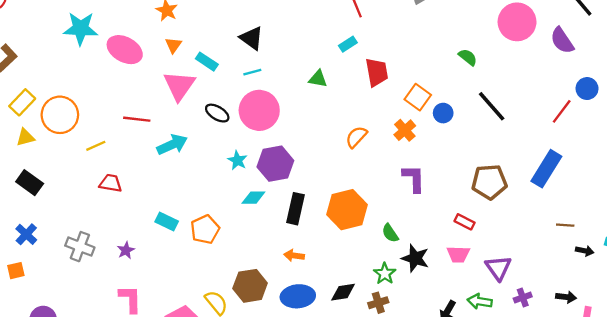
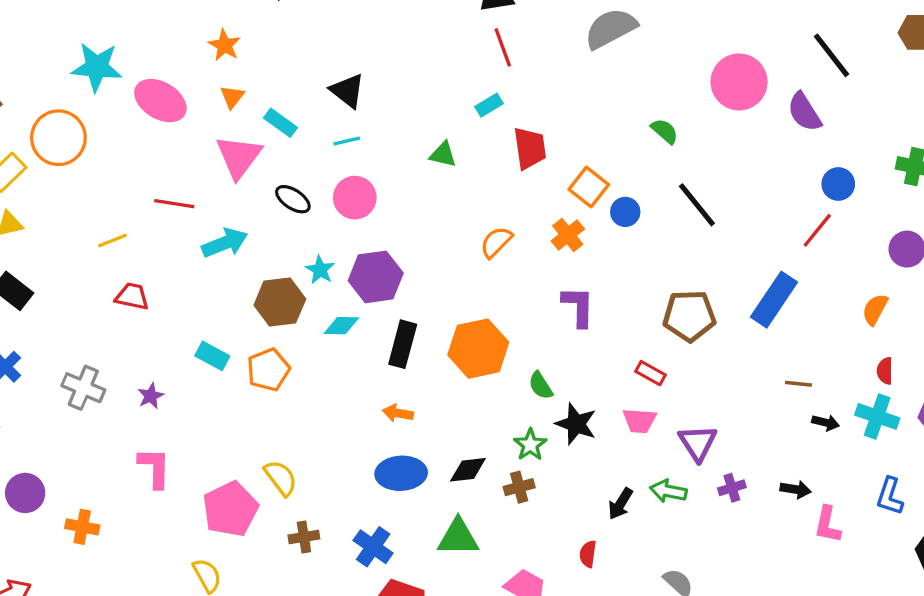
pink circle: (259, 110) -> (355, 198), size x0.7
red line: (562, 111) -> (817, 230), moved
orange circle: (60, 115) -> (58, 138), moved
brown hexagon: (250, 286) -> (280, 302), moved

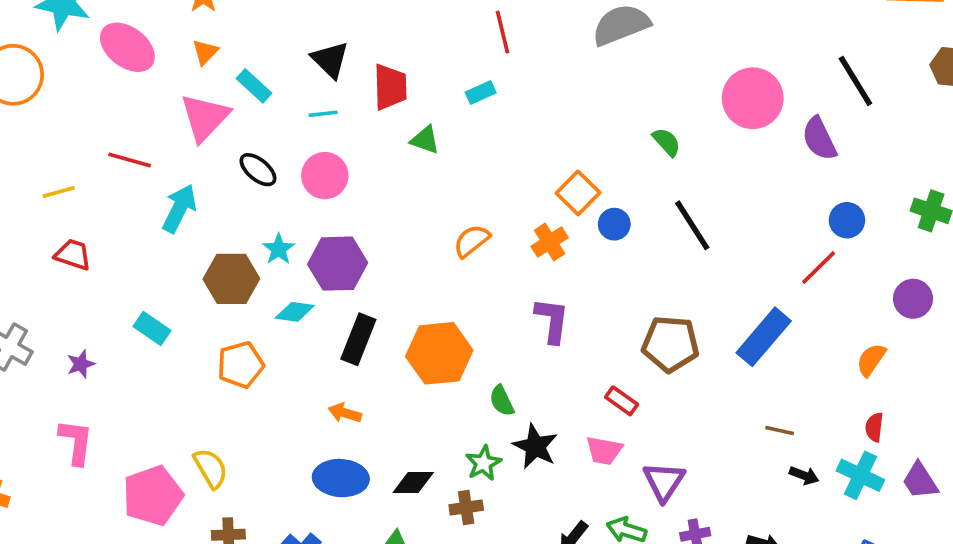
red trapezoid: (530, 148) -> (390, 87), moved
cyan arrow: (225, 243) -> (179, 208), turned -48
orange pentagon: (268, 370) -> (241, 365), moved

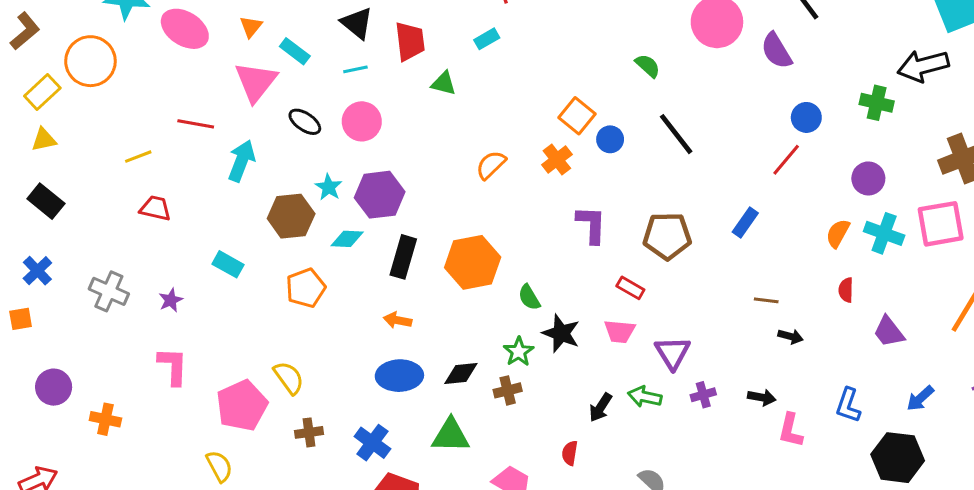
purple L-shape: (552, 320) -> (591, 225), moved
blue rectangle: (764, 337) -> (745, 223), size x0.6
cyan cross: (860, 475) -> (884, 233), moved

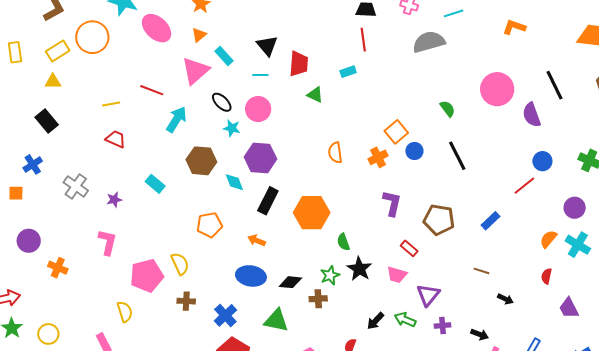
orange semicircle: (491, 165) -> (335, 153), turned -65
cyan star: (329, 187) -> (232, 128), moved, turned -30
cyan diamond: (347, 239) -> (234, 182), turned 55
orange pentagon: (306, 288) -> (209, 225), moved
brown line: (766, 300) -> (482, 271), moved

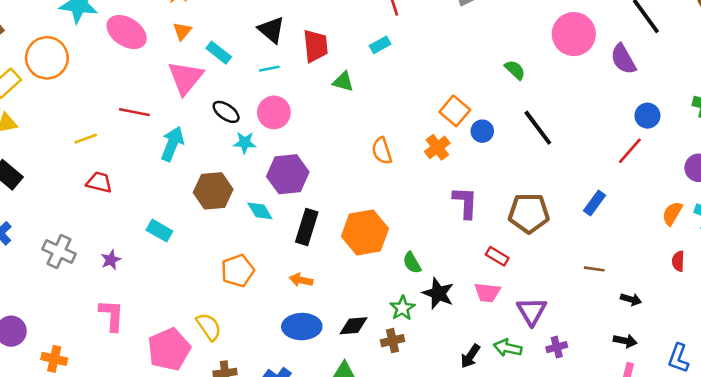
black arrow: (480, 334) -> (625, 341), moved

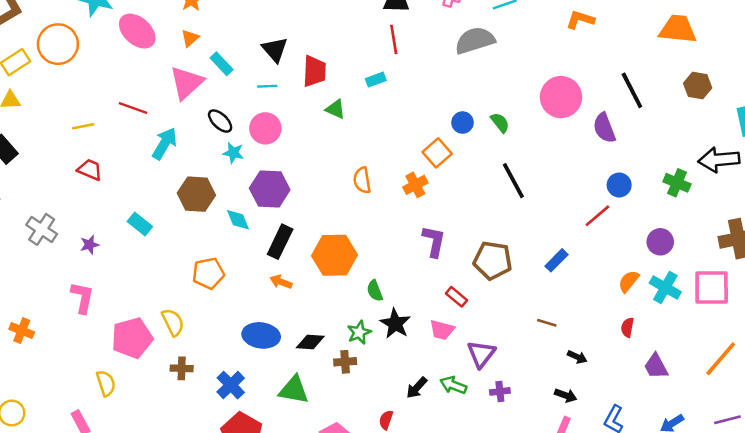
blue circle: (482, 131) -> (463, 123), moved
orange arrow: (301, 280) -> (281, 282), moved

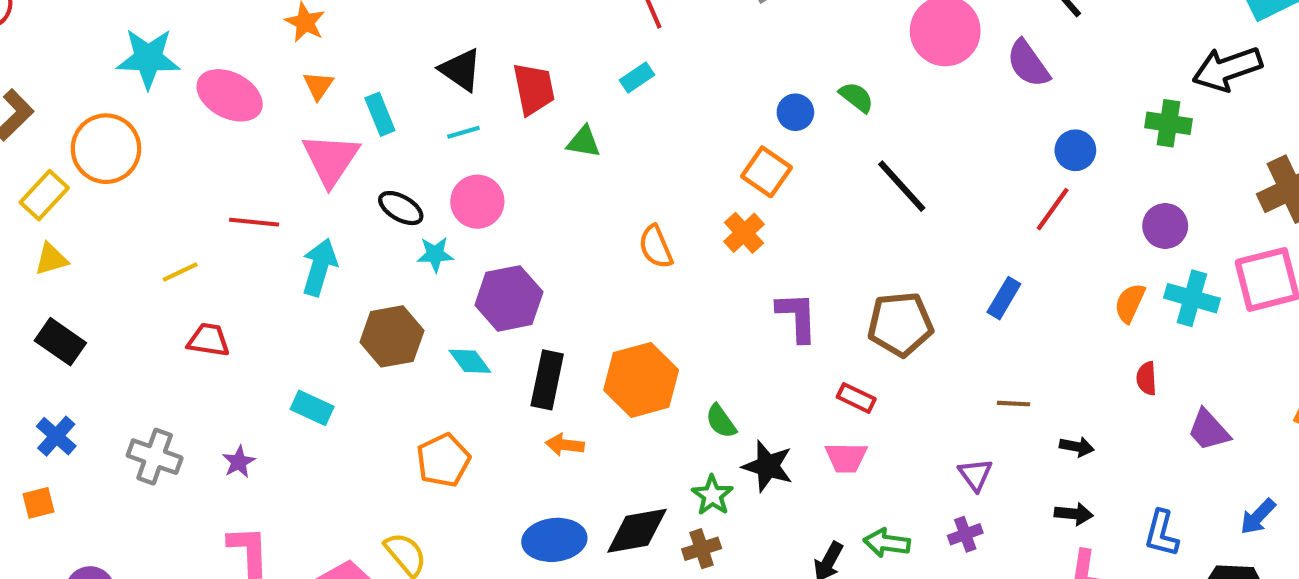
cyan rectangle: (222, 64) -> (380, 114), turned 35
black diamond: (310, 342) -> (637, 531), size x1.4
purple triangle: (481, 354) -> (975, 475), moved, size x0.7

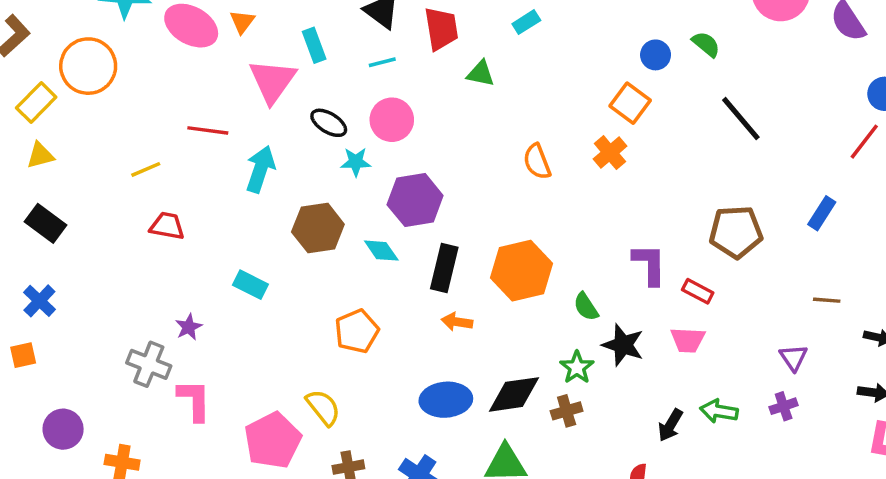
orange triangle: (318, 86) -> (242, 22), moved
purple L-shape: (797, 317) -> (649, 264), moved
gray cross: (155, 457) -> (149, 364), moved

